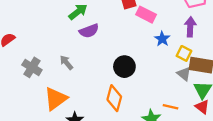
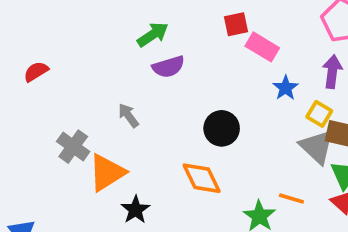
gray cross: (32, 67) -> (73, 147), moved
gray triangle: (184, 74) -> (317, 147), size x1.5
orange diamond: (114, 98) -> (202, 178), turned -45

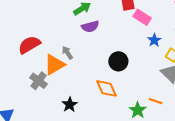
red semicircle: (36, 72) -> (29, 45), moved, size x1.6
gray cross: (73, 147) -> (39, 81), moved
orange triangle: (107, 173) -> (54, 65), moved

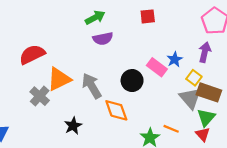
pink rectangle: (142, 17) -> (157, 67), moved
gray arrow: (67, 53) -> (92, 86), moved, size x1.6

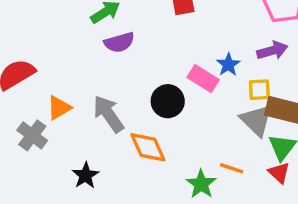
purple arrow: (205, 52) -> (272, 50), turned 66
yellow square: (194, 78) -> (259, 90), turned -35
orange triangle: (59, 79) -> (59, 108), size x0.7

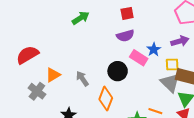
purple semicircle: (119, 42) -> (125, 36), moved
gray arrow: (108, 114) -> (82, 79), size x0.7
orange diamond: (148, 147) -> (106, 99), turned 45

